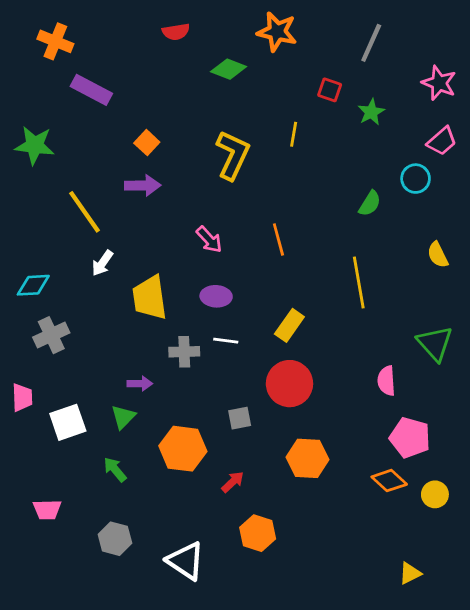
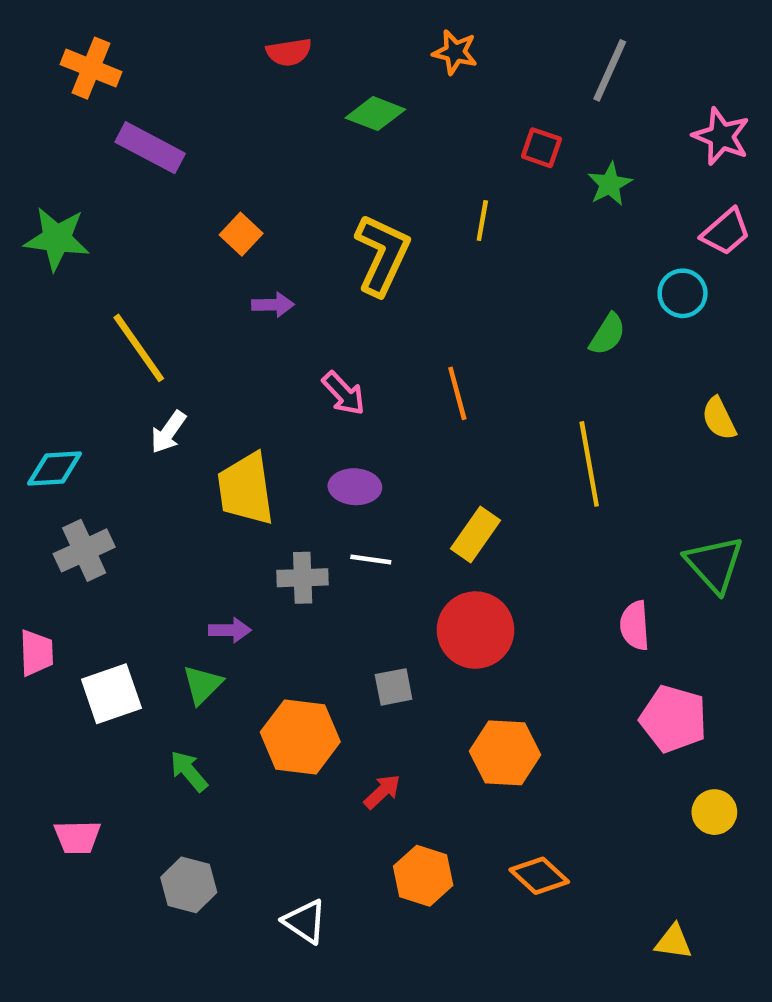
orange star: (277, 32) -> (455, 52), size x0.7
purple arrow: (143, 185) -> (273, 305), moved, size x0.7
orange diamond: (389, 481) -> (539, 876), moved
white triangle: (186, 561) -> (305, 921), size x0.7
yellow triangle: (410, 573) -> (673, 942), turned 35

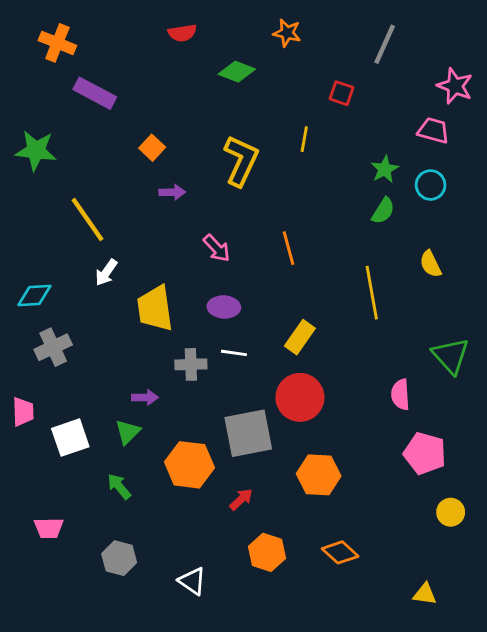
green star: (610, 184) -> (385, 169), moved
pink trapezoid: (726, 232) -> (433, 130), moved, turned -124
yellow semicircle: (719, 418) -> (431, 264), moved
gray square: (394, 687) -> (248, 433), size x2.0

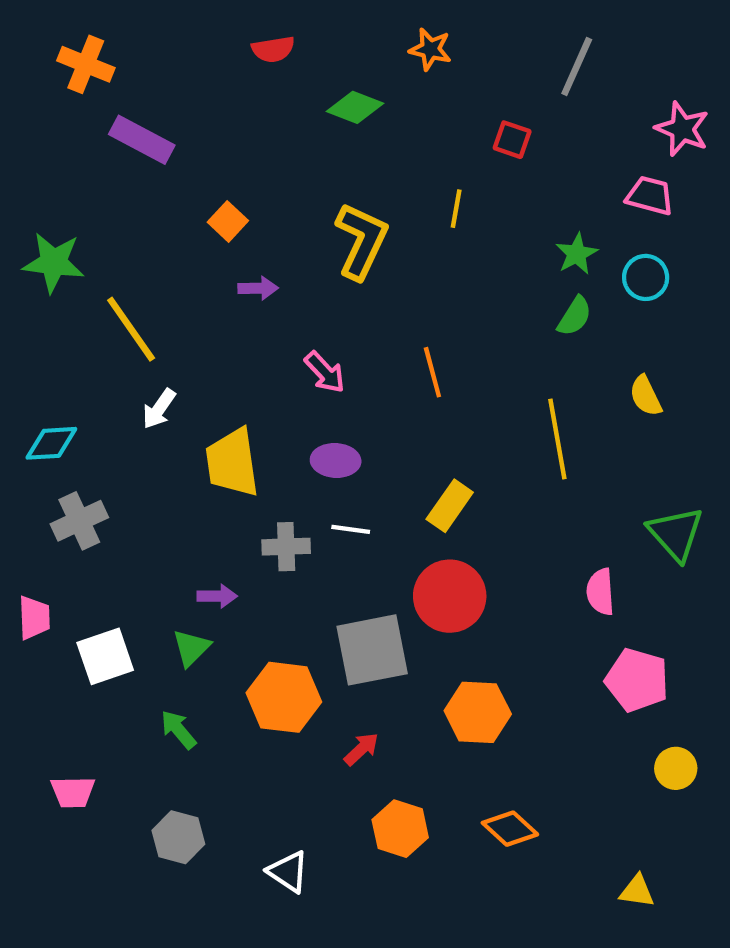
green star: (36, 151) -> (54, 262), moved

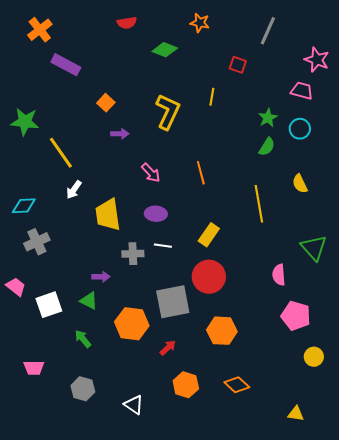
orange cross: (86, 64) -> (40, 30), turned 30
pink trapezoid: (34, 618) -> (16, 287), turned -50
green triangle: (191, 648) -> (89, 301), turned -48

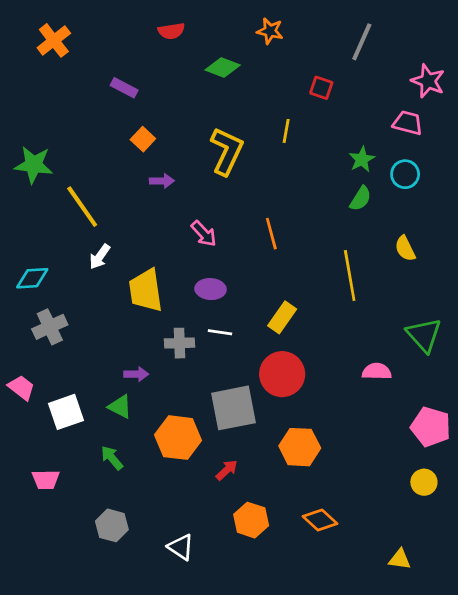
purple rectangle: (66, 65) -> (124, 88), moved, size x0.7
pink semicircle: (279, 275) -> (377, 371), turned 95
pink pentagon: (296, 316) -> (431, 427), moved
pink trapezoid: (34, 368) -> (46, 479), moved

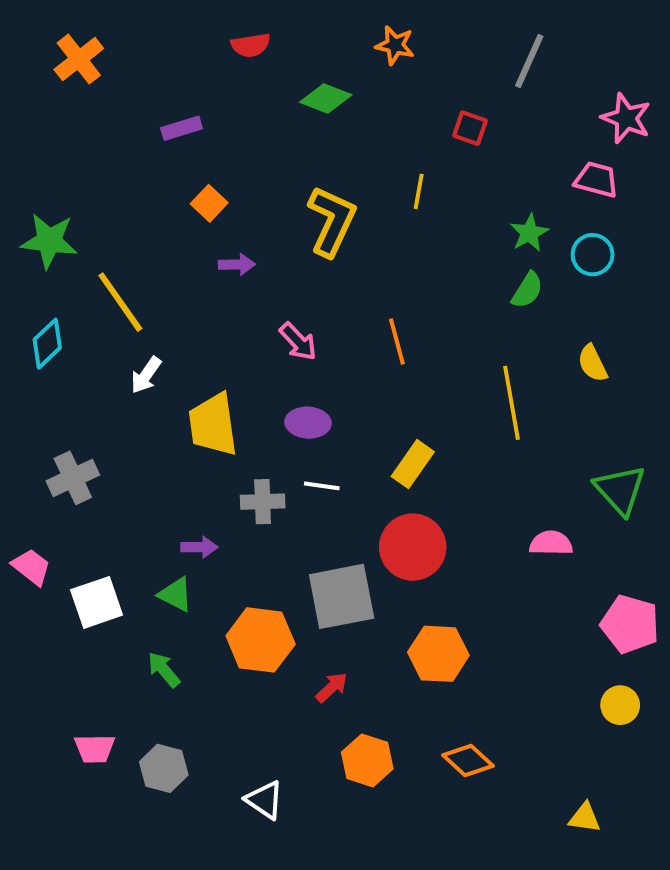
purple rectangle: (124, 88) -> (182, 128), turned -45
cyan diamond: (32, 278) -> (47, 344), moved, turned -40
pink trapezoid: (46, 479) -> (95, 749), moved

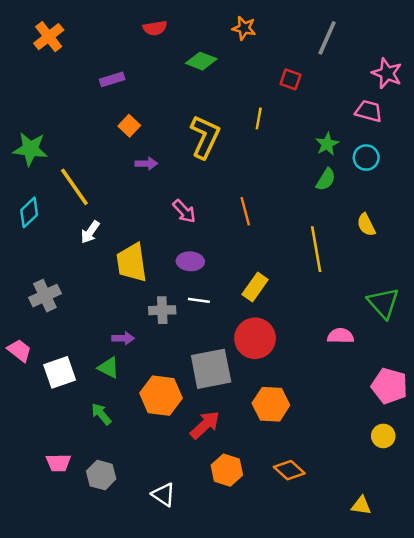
red arrow: (332, 687) -> (205, 425), size x1.5

